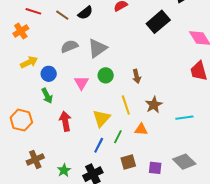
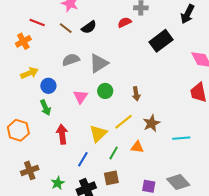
yellow line: (126, 105) -> (123, 122), turned 66
blue line: (99, 145) -> (83, 159), moved
brown square: (128, 162) -> (111, 178), moved

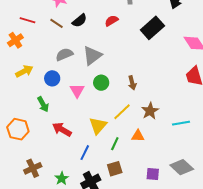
red semicircle: (124, 22) -> (111, 21), moved
blue circle: (48, 86) -> (52, 78), moved
red arrow: (62, 134) -> (62, 129), turned -48

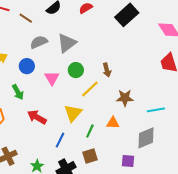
brown line: (56, 23) -> (26, 18), moved
brown star: (150, 111) -> (125, 98), turned 30
yellow line: (122, 112) -> (90, 89), moved
gray diamond: (182, 167) -> (146, 138), moved, turned -65

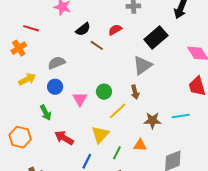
brown line: (26, 18) -> (97, 45), moved
gray semicircle: (39, 42) -> (56, 63), moved
gray triangle: (67, 43) -> (142, 65), moved
cyan line: (156, 110) -> (181, 116), moved

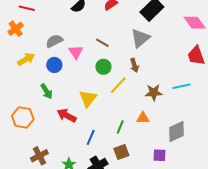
brown line: (97, 45) -> (102, 43), moved
pink triangle: (80, 99) -> (76, 52), moved
yellow triangle: (100, 135) -> (88, 98), moved

